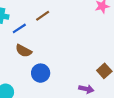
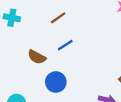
blue line: (19, 28) -> (65, 45), moved

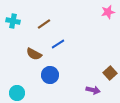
brown line: (58, 18) -> (44, 24), moved

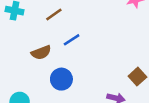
brown semicircle: (34, 54) -> (41, 53), turned -49

